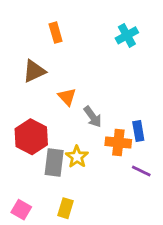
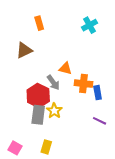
orange triangle: (67, 97) -> (65, 68), moved, turned -32
gray arrow: (93, 117) -> (53, 83), moved
red hexagon: (31, 137) -> (38, 96), moved
orange cross: (118, 142) -> (83, 84), moved

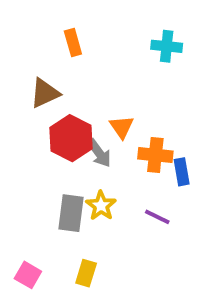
cyan cross: (90, 25) -> (167, 46), turned 35
orange triangle: (65, 68) -> (122, 127), turned 40
red hexagon: (38, 96) -> (71, 138), moved
purple line: (100, 121) -> (157, 217), moved

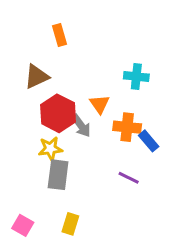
cyan cross: (167, 46) -> (136, 76), moved
blue rectangle: (182, 172) -> (149, 141), turned -30
yellow star: (101, 206) -> (50, 149), moved, turned 30

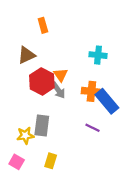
orange triangle: (99, 104) -> (61, 75), moved
blue rectangle: (149, 141) -> (107, 101), size x1.6
yellow star: (50, 149) -> (25, 135), moved

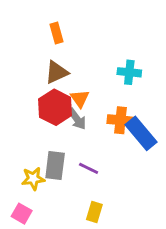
brown triangle: (26, 55) -> (57, 72), moved
purple line: (93, 128) -> (89, 168), moved
yellow rectangle: (51, 161) -> (94, 212), moved

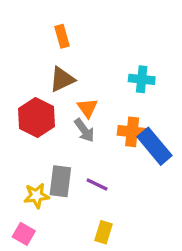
red hexagon: (55, 107) -> (36, 118), moved

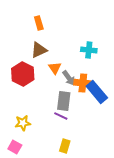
gray arrow: (84, 130) -> (69, 78), moved
gray rectangle: (60, 181) -> (64, 101), moved

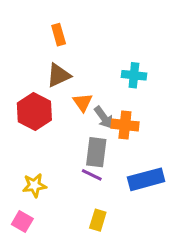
blue rectangle: (97, 92) -> (146, 179), moved, turned -65

